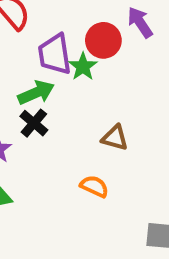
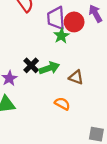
purple trapezoid: (55, 54) -> (56, 18), moved
green arrow: (36, 93) -> (49, 68), moved

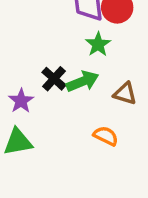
green star: (61, 36) -> (98, 44), moved

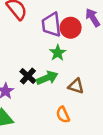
orange semicircle: (106, 136) -> (63, 115), turned -140

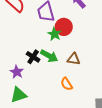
red circle: (71, 28) -> (64, 27), moved
green arrow: (47, 78) -> (49, 56), turned 60

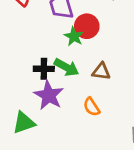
black cross: (33, 57) -> (44, 69), turned -32
purple star: (17, 72) -> (49, 95), moved, size x1.5

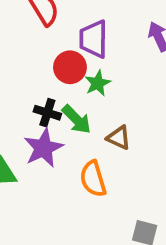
red circle: (87, 26) -> (70, 67), moved
orange semicircle: (92, 107) -> (93, 179), size x1.4

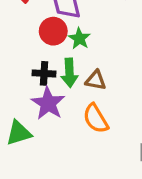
green arrow: (76, 119) -> (69, 73), turned 56
brown triangle: (119, 138) -> (96, 80), moved

